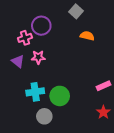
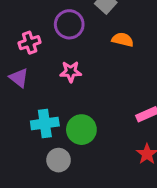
purple circle: (41, 26) -> (69, 24), moved
pink star: (38, 57) -> (71, 72), moved

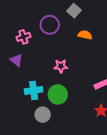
pink star: (71, 72) -> (61, 66), moved

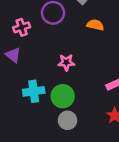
gray circle: (43, 115) -> (68, 120), moved

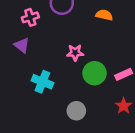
cyan cross: (34, 91) -> (42, 82), turned 30
green circle: (63, 96) -> (95, 73), moved

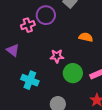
orange semicircle: (104, 15) -> (86, 37), moved
pink cross: (30, 17) -> (28, 25), moved

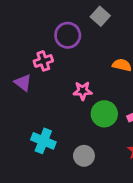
pink cross: (28, 25) -> (43, 61), moved
cyan cross: (30, 80) -> (43, 141), moved

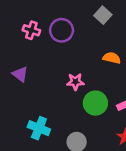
gray square: (100, 16) -> (103, 15), moved
pink cross: (43, 61) -> (31, 30), moved, turned 36

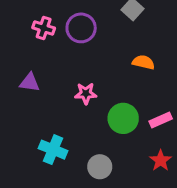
purple triangle: (20, 74) -> (30, 83), turned -30
pink star: (75, 82) -> (86, 93), moved

